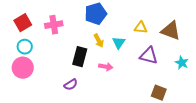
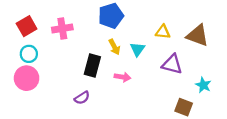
cyan star: (182, 63) -> (203, 85), moved

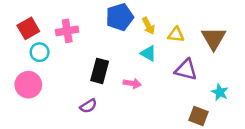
brown triangle: (198, 35) -> (214, 38), turned 40
yellow arrow: (114, 47) -> (148, 26), moved
cyan triangle: (137, 49) -> (148, 53), turned -35
cyan circle: (29, 54) -> (40, 52), moved

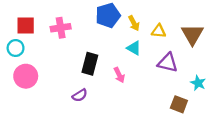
red square: (28, 28) -> (26, 25), turned 30
cyan circle: (40, 52) -> (16, 48), moved
pink arrow: (132, 83) -> (119, 75), turned 56

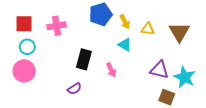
cyan circle: (16, 48) -> (27, 47), moved
purple triangle: (168, 63) -> (159, 70), moved
cyan star: (198, 83) -> (184, 77), size x1.5

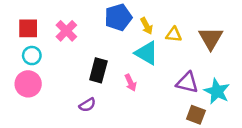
pink cross: (57, 26) -> (66, 31), turned -36
cyan triangle: (125, 45) -> (147, 53), size x1.5

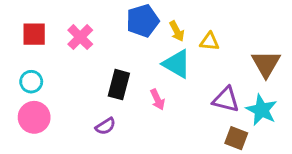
brown triangle: (211, 38) -> (266, 64), moved
cyan circle: (32, 56) -> (31, 82), moved
pink circle: (28, 84) -> (34, 117), moved

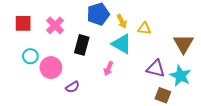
cyan circle: (31, 82) -> (30, 56), moved
black rectangle: (119, 85) -> (82, 45), moved
pink arrow: (157, 99) -> (108, 69), turned 48
pink circle: (34, 117) -> (51, 68), moved

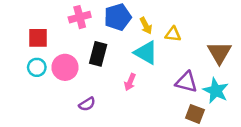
red square: (23, 23) -> (38, 38), moved
pink cross: (55, 25) -> (80, 17), moved, turned 30
pink circle: (51, 68) -> (65, 67), moved

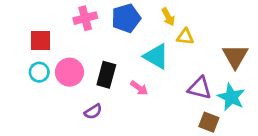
yellow arrow: (146, 26) -> (168, 17), moved
black rectangle: (98, 54) -> (106, 75), moved
pink arrow: (130, 82) -> (139, 88), turned -77

